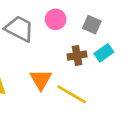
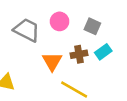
orange triangle: (41, 80) -> (52, 62), moved

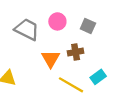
cyan rectangle: (103, 52) -> (98, 77), moved

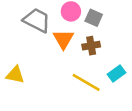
gray square: (88, 26) -> (94, 18), moved
orange triangle: (51, 59) -> (63, 39), moved

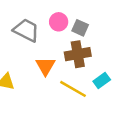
orange triangle: (63, 39) -> (45, 66), moved
brown cross: (91, 46) -> (78, 54), size x1.5

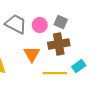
pink circle: (59, 22) -> (40, 25), moved
yellow line: (73, 89) -> (55, 73), turned -30

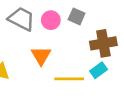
brown cross: (59, 44) -> (103, 43), moved

